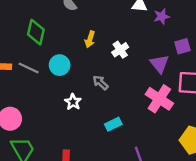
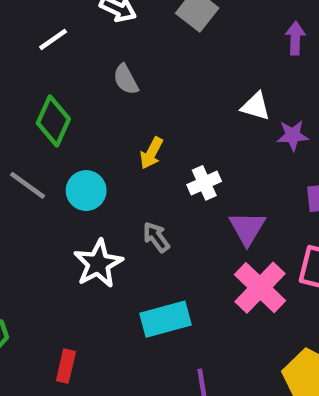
purple triangle: (160, 64) -> (247, 228), moved
white star: (73, 102) -> (98, 264), size x1.5
cyan rectangle: (113, 124) -> (166, 319), size x1.5

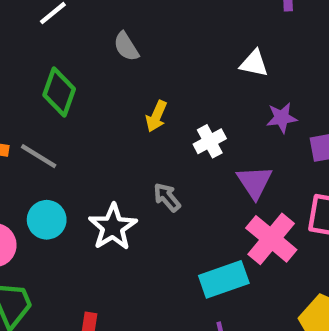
purple star: (293, 135) -> (282, 118), moved
cyan circle: (86, 191) -> (47, 220), moved
cyan rectangle: (166, 319) -> (224, 279), moved

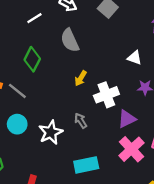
gray semicircle: (126, 47) -> (70, 40), size x1.5
white cross: (210, 141) -> (106, 95), size x1.5
purple triangle: (255, 182) -> (127, 119), turned 30
cyan rectangle: (224, 279) -> (86, 165), moved

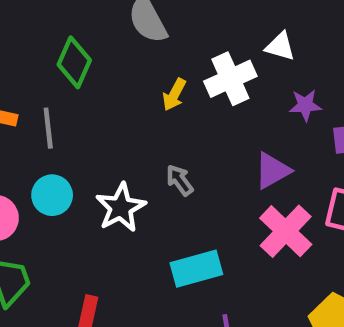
gray line: (17, 91) -> (48, 128), turned 48
white cross: (106, 95) -> (230, 79), moved

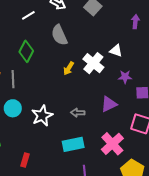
white cross: (230, 79) -> (93, 63), turned -30
gray arrow: (180, 180) -> (78, 113), moved, turned -56
pink cross: (286, 231) -> (112, 144), moved

